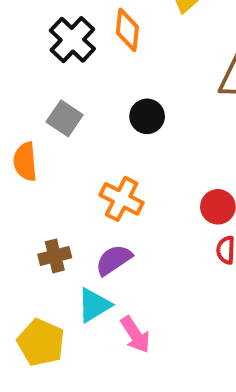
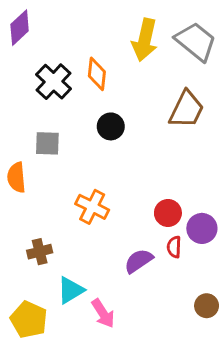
black circle: (147, 116) -> (111, 126), moved
gray square: (65, 118) -> (47, 143), turned -32
purple semicircle: (114, 260) -> (139, 261), moved

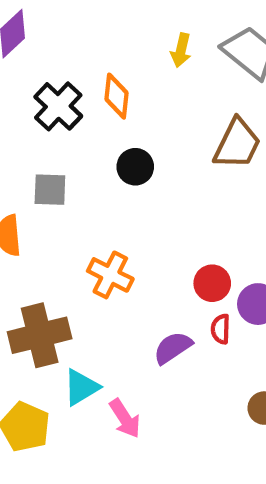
yellow arrow: (145, 40) -> (181, 50), size x0.6
brown cross: (40, 252) -> (40, 335), size x1.8

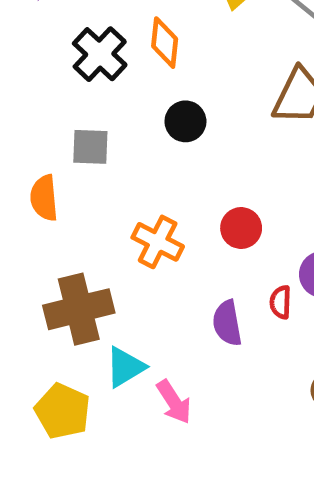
red circle: (212, 283) -> (241, 228), moved
purple semicircle: (173, 348) -> (227, 323), turned -66

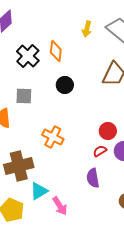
red circle: (241, 228) -> (108, 131), moved
red semicircle: (281, 302) -> (100, 151), moved, turned 56
purple semicircle: (227, 323) -> (93, 178), moved

